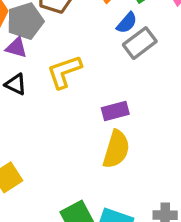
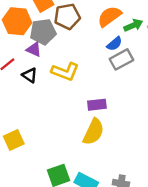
yellow L-shape: (64, 72) -> (65, 72), turned -148

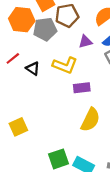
purple triangle: (34, 49) -> (85, 42), moved, turned -40
purple rectangle: (97, 105) -> (82, 88), moved

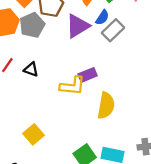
purple triangle: (85, 42) -> (78, 26), size x1.6
yellow L-shape: (65, 65) -> (72, 86), moved

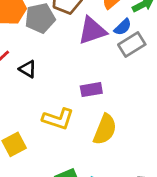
yellow L-shape: (72, 86) -> (58, 119), moved

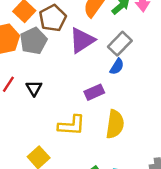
blue semicircle: (123, 27) -> (117, 67), moved
black triangle: (28, 69) -> (34, 88), turned 42

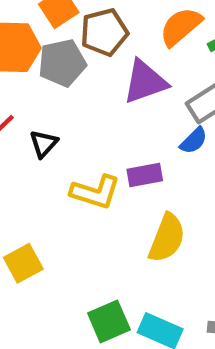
yellow L-shape: (71, 125) -> (95, 192), moved

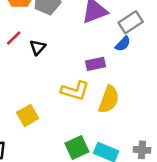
yellow L-shape: (95, 192) -> (75, 91), moved

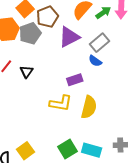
blue semicircle: (123, 44) -> (95, 61), turned 88
yellow square: (28, 115) -> (26, 151), moved

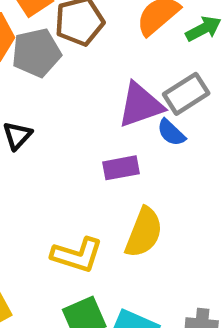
purple triangle: (69, 37) -> (140, 105), moved
yellow L-shape: (61, 103) -> (77, 255), moved

